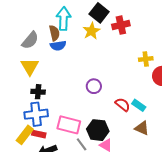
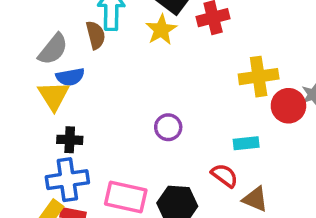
blue semicircle: (58, 46) -> (70, 77), moved
yellow cross: (146, 59) -> (259, 77), size x1.5
red semicircle: (123, 105) -> (225, 175), moved
cyan rectangle: (139, 105) -> (246, 143), moved, turned -40

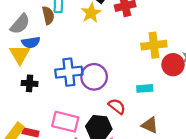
purple circle: (168, 127) -> (94, 77), size x1.5
red semicircle: (225, 175) -> (117, 106), moved
blue cross: (67, 180) -> (69, 72), moved

